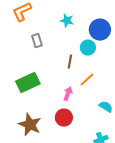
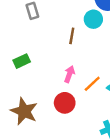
orange line: (87, 80) -> (92, 84), moved
green rectangle: (28, 83) -> (22, 61), size x0.6

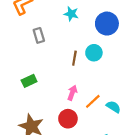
cyan circle: (93, 19) -> (94, 53), moved

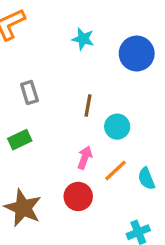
gray rectangle: (39, 35) -> (29, 92), moved
cyan circle: (94, 53) -> (117, 127), moved
cyan semicircle: (113, 107) -> (146, 179), turned -144

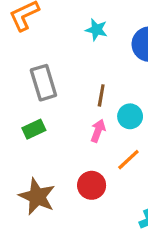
gray rectangle: (29, 92) -> (43, 83), size x1.5
pink arrow: (85, 157) -> (98, 131), moved

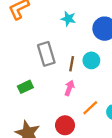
gray rectangle: (43, 83) -> (46, 54), moved
cyan circle: (130, 116) -> (91, 60), moved

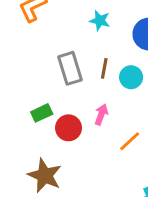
brown line: (72, 64) -> (104, 68), moved
red circle: (65, 125) -> (69, 128), moved

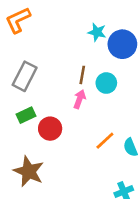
cyan star: (100, 21) -> (97, 32), moved
gray rectangle: (70, 68) -> (25, 76), moved, turned 44
pink arrow: (101, 114) -> (80, 99), moved

